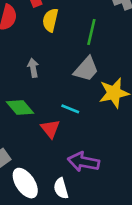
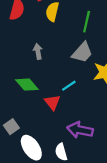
cyan line: (70, 109) -> (69, 86), turned -56

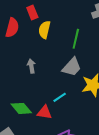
green diamond: (27, 85) -> (21, 108), moved
red triangle: (52, 102) -> (44, 112), turned -42

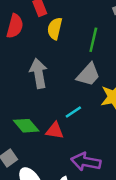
gray arrow: (31, 66) -> (39, 73), size x1.6

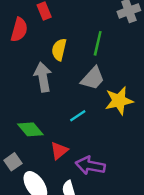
yellow semicircle: (55, 29) -> (59, 50), moved
red triangle: (55, 131) -> (59, 151), moved, turned -48

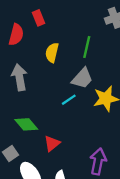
gray arrow: (43, 77) -> (19, 77), moved
cyan line: (78, 116) -> (69, 100), moved
purple arrow: (90, 166) -> (98, 161), moved, turned 90

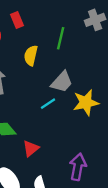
green line: (87, 47) -> (61, 38), moved

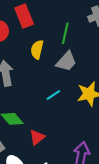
red rectangle: (17, 20) -> (24, 16), size x1.5
gray trapezoid: (62, 82) -> (66, 61), moved

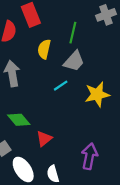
cyan line: (53, 95) -> (61, 86), moved

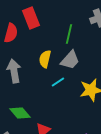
yellow semicircle: (44, 49) -> (45, 59), moved

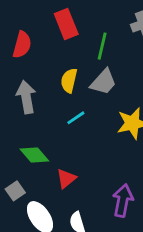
red rectangle: (31, 18) -> (66, 24), moved
cyan line: (58, 82) -> (76, 118), moved

